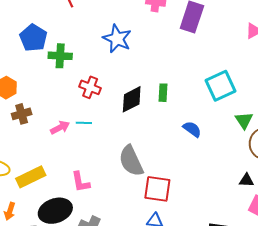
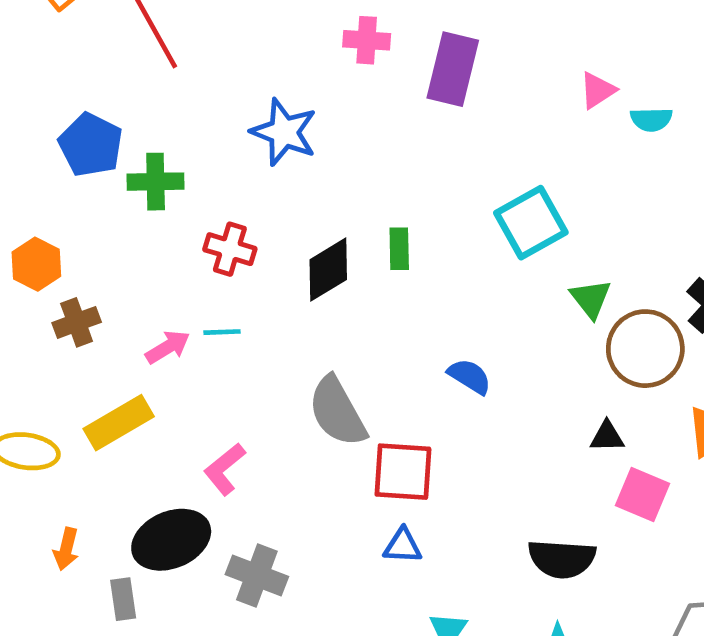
blue semicircle: (192, 129) -> (470, 376), moved
yellow rectangle: (31, 177) -> (119, 423), moved
pink L-shape: (81, 182) -> (225, 469), turned 65

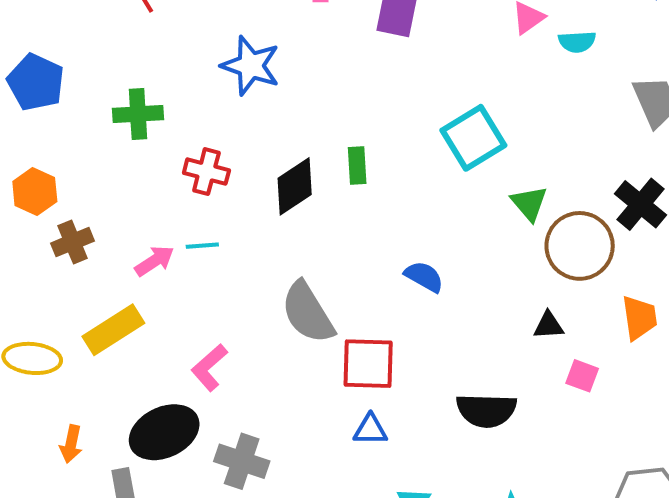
blue pentagon: (91, 145) -> (36, 82), moved
pink square: (643, 495) -> (582, 376), size x0.7
black semicircle: (562, 559) -> (486, 410), moved

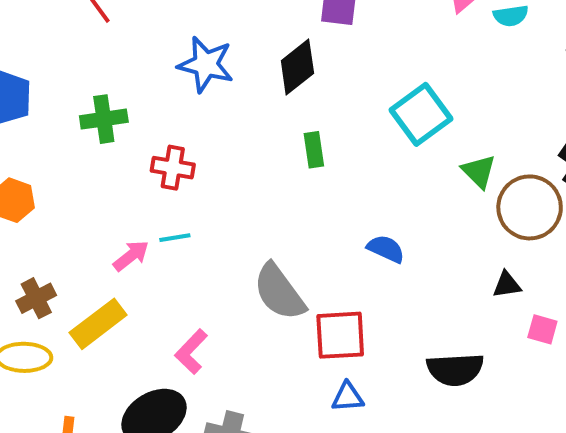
black diamond: (295, 186) -> (297, 67), moved
brown cross: (73, 242) -> (36, 298), moved

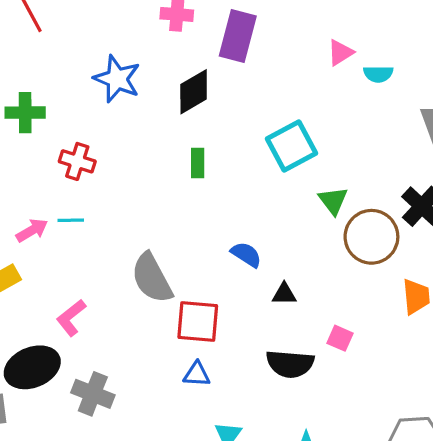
black triangle: (507, 285) -> (284, 294), moved
pink square: (542, 329) -> (340, 338), moved

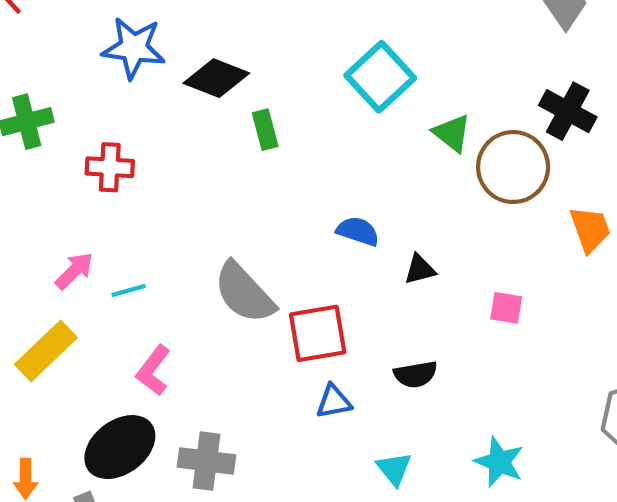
black diamond: (194, 92) -> (216, 78), moved, turned 66
cyan line: (71, 220) -> (129, 290), moved
black semicircle: (290, 364) -> (416, 374), moved, size x0.7

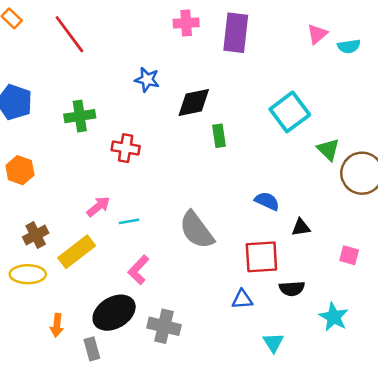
blue star: (134, 48) -> (147, 80), size x0.7
black diamond: (216, 78) -> (194, 102), turned -39
red square: (318, 333) -> (261, 257), moved
cyan star: (499, 462) -> (334, 317), moved

